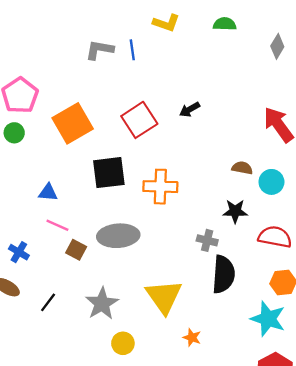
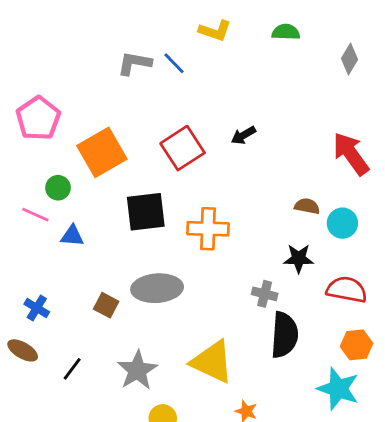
blue line: (132, 50) -> (174, 63), turned -36
green circle: (14, 133) -> (58, 188), moved
pink line: (57, 225) -> (35, 215), moved
yellow triangle: (164, 297) -> (212, 362), turned -30

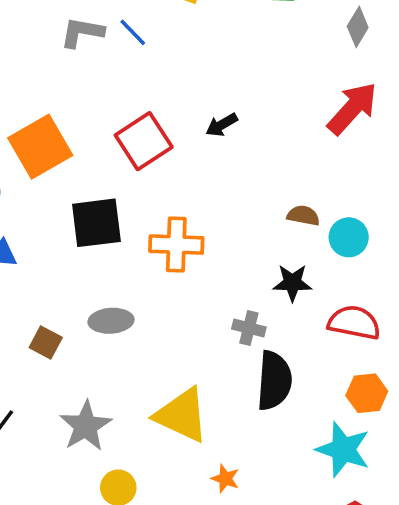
red arrow: (351, 154) -> (352, 108), moved, turned 78
gray ellipse: (157, 288) -> (111, 321), size x0.7

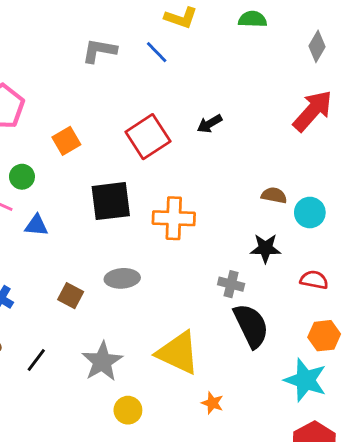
blue line: (133, 32) -> (157, 52), moved
orange square: (40, 147) -> (66, 141), size x0.6
red semicircle: (354, 323) -> (314, 280), size x0.7
black semicircle: (274, 381) -> (251, 326), turned -30

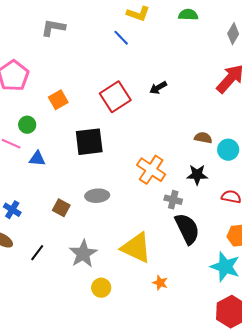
gray L-shape: (99, 51) -> (53, 28), moved
orange cross: (174, 218) -> (151, 170), moved, turned 32

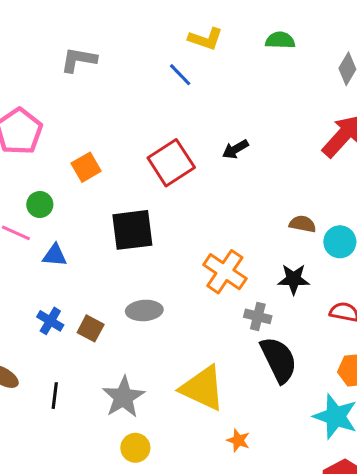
blue cross: (12, 210) -> (50, 321), moved
black line: (37, 253) -> (55, 396), turned -30
yellow circle: (101, 288) -> (135, 448), moved

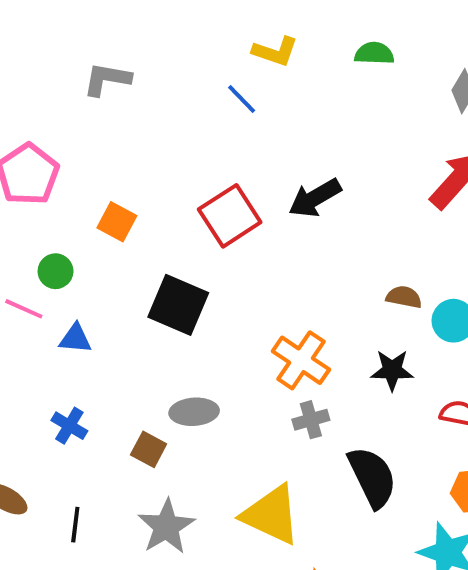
black arrow: (235, 149) -> (315, 198), size x1.5
orange square: (86, 167) -> (117, 222), turned -32
black square: (132, 230) -> (178, 305), turned 30
gray cross: (258, 316) -> (311, 420), moved, turned -30
brown square: (91, 328) -> (149, 449), moved

